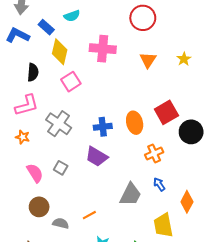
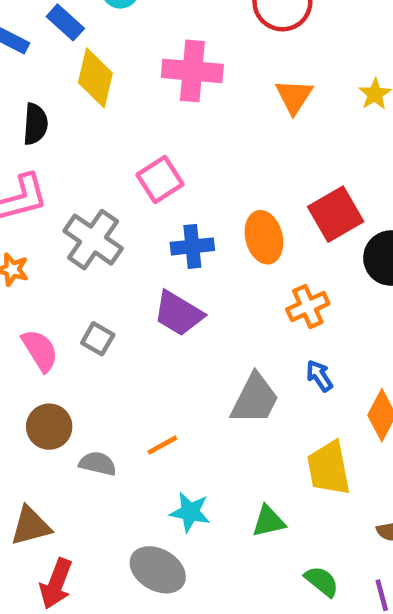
pink square: (71, 82) -> (160, 179), moved

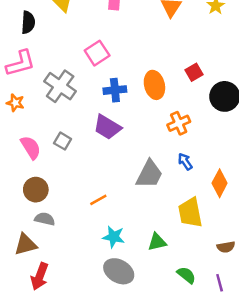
red square: (336, 214) -> (194, 72), size x0.6
gray semicircle: (98, 464) -> (45, 219), moved
gray ellipse: (158, 570) -> (119, 271), moved

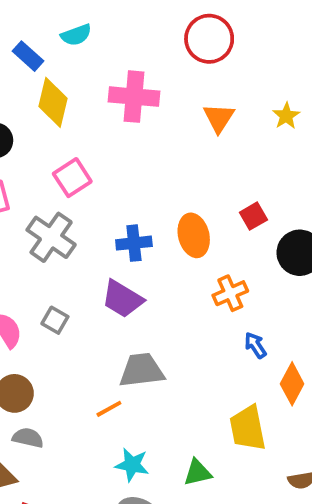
pink square: (97, 53) -> (72, 178), moved
blue arrow: (185, 162) -> (255, 345), moved
gray trapezoid: (149, 174) -> (142, 370), moved, turned -124

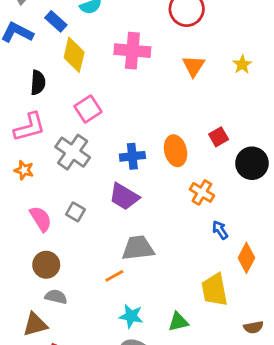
orange cross: (230, 293) -> (202, 192), turned -35

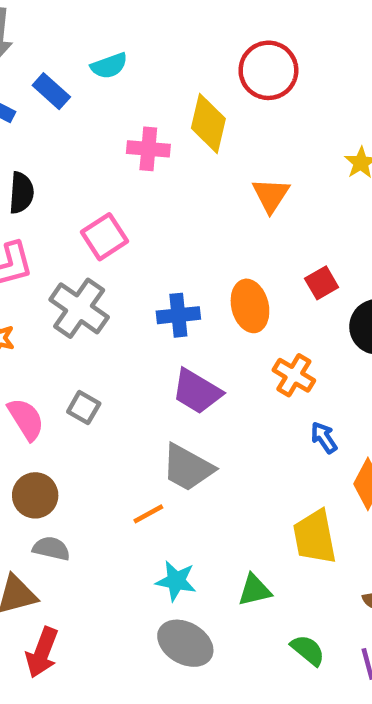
pink cross: (132, 51) -> (148, 149), moved, size x0.7
yellow diamond: (74, 55) -> (208, 123), moved
orange triangle: (194, 66) -> (271, 195), moved
purple trapezoid: (124, 197) -> (197, 391), moved
gray trapezoid: (138, 248) -> (188, 468), turned -144

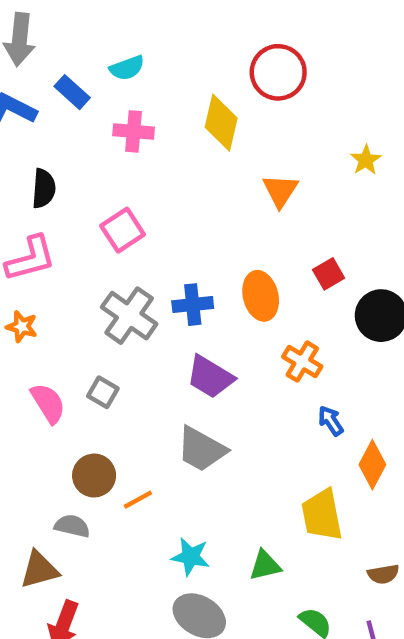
pink cross: (148, 149) -> (134, 131), moved
gray cross: (79, 308) -> (129, 316), moved
brown circle: (35, 495) -> (94, 476), moved
orange line: (148, 514) -> (138, 500), moved

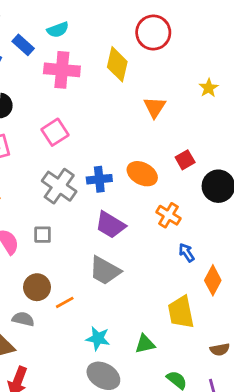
pink cross: (134, 131) -> (62, 70), size x1.4
orange ellipse: (261, 296) -> (142, 174), turned -48
gray square: (103, 392) -> (43, 235), turned -30

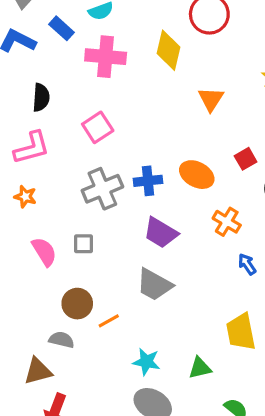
gray cross: (59, 186) -> (102, 189), turned 32

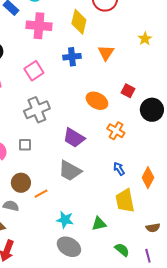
red square: (246, 159) -> (128, 91), turned -32
blue cross: (148, 181) -> (72, 57), moved
blue arrow: (247, 264) -> (119, 169), moved

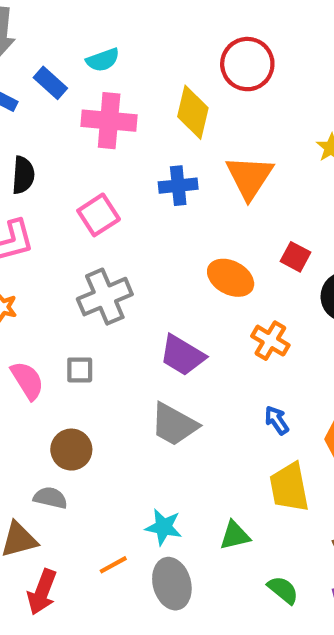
orange triangle: (106, 53) -> (249, 177), size x1.4
orange line: (41, 194) -> (113, 565), moved
gray ellipse: (69, 247) -> (172, 584), turned 45

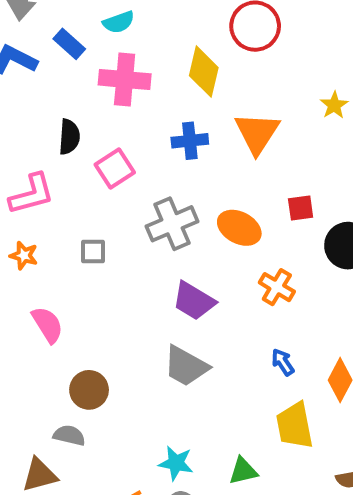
black semicircle: (23, 175) -> (69, 137), moved
red square: (296, 257) -> (301, 208), turned -36
gray cross: (105, 297) -> (172, 224), moved
gray square: (80, 370) -> (93, 251), moved

